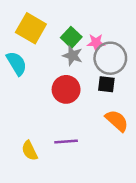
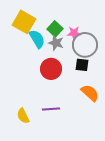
cyan semicircle: (17, 63) -> (37, 39), moved

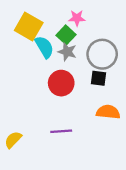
pink star: (74, 33) -> (77, 18), moved
orange semicircle: (90, 93) -> (108, 112), turned -36
yellow semicircle: (23, 116) -> (13, 140), moved, turned 70

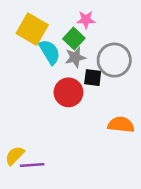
gray star: (67, 52) -> (75, 57), turned -30
black square: (99, 78) -> (93, 78), moved
purple line: (61, 131) -> (32, 165), moved

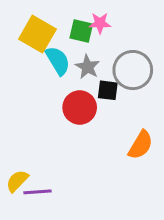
green square: (74, 39) -> (81, 31), moved, turned -30
gray star: (75, 57) -> (87, 67), turned -30
orange semicircle: (121, 125) -> (141, 145), turned 115

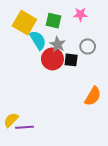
pink star: (100, 23) -> (80, 14), moved
gray circle: (133, 70) -> (88, 46), size x0.6
red circle: (80, 108) -> (52, 59), moved

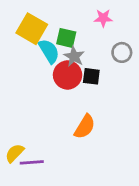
green square: (53, 21) -> (66, 38), moved
gray circle: (88, 46) -> (122, 52), moved
orange semicircle: (93, 96) -> (85, 127), moved

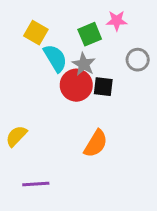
yellow square: (32, 29) -> (36, 33), size x0.7
green square: (66, 38) -> (90, 34), moved, turned -36
yellow semicircle: (15, 153) -> (16, 136), moved

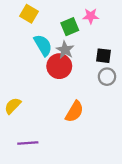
yellow square: (36, 33) -> (29, 14), moved
gray circle: (138, 60) -> (107, 77), moved
black square: (103, 87) -> (104, 56), moved

